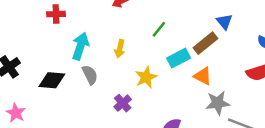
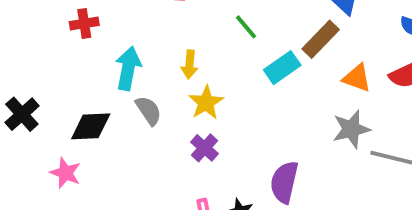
green line: (159, 29) -> (246, 27), turned -72
orange triangle: (203, 76) -> (357, 78), moved
yellow star: (146, 77) -> (206, 103), moved
pink star: (16, 113) -> (65, 173), moved

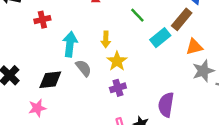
orange triangle: (357, 78) -> (194, 47), moved, turned -30
purple cross: (204, 148) -> (118, 88), turned 35
pink star: (65, 173) -> (37, 108), turned -30

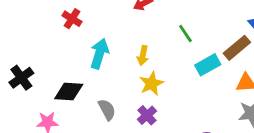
red cross: (42, 20) -> (72, 19), turned 35
gray semicircle: (84, 68) -> (107, 110), moved
purple cross: (118, 88) -> (147, 115), turned -35

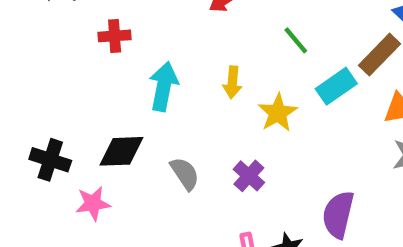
red cross: (72, 19) -> (115, 36), turned -30
black cross: (21, 78) -> (50, 160), moved, turned -30
yellow star: (152, 84) -> (278, 113), moved

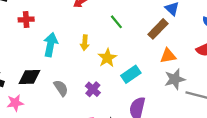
cyan rectangle: (336, 86) -> (131, 74), moved

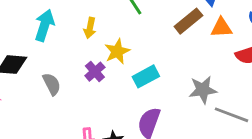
orange triangle: (168, 56) -> (221, 28), moved
purple cross: (93, 89) -> (95, 72), moved

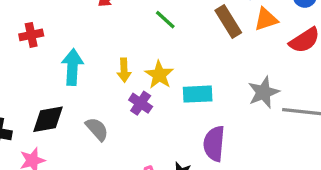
brown rectangle: (188, 21) -> (228, 22), turned -68
yellow arrow: (90, 28) -> (124, 70), moved
cyan rectangle: (146, 76) -> (198, 94), turned 40

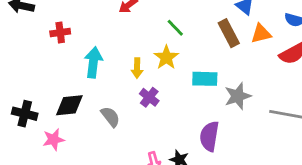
yellow star: (159, 75) -> (166, 57), moved
gray star: (263, 92) -> (238, 96), moved
cyan rectangle: (198, 94) -> (205, 79), moved

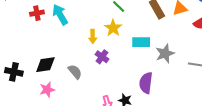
cyan arrow: (93, 62) -> (60, 15), moved, turned -35
pink star: (54, 139) -> (47, 90), moved

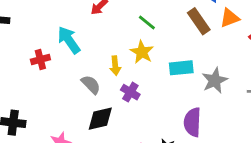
red cross: (37, 13) -> (40, 60), moved
black diamond: (45, 65) -> (100, 119), moved
gray semicircle: (75, 72) -> (91, 85), moved

